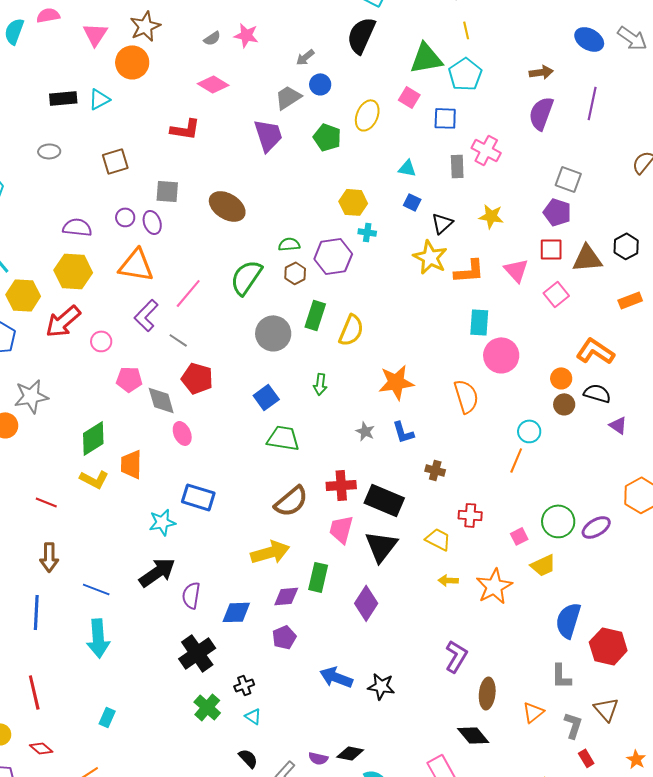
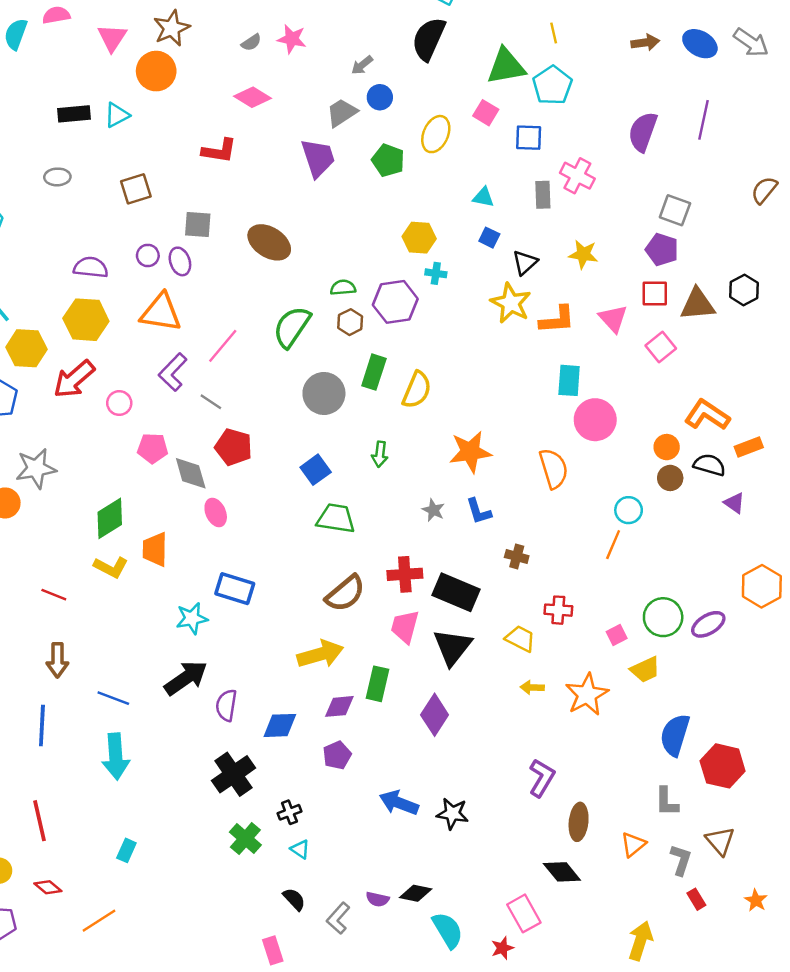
brown arrow: (541, 72) -> (645, 42), moved
orange rectangle: (630, 300) -> (749, 447), moved

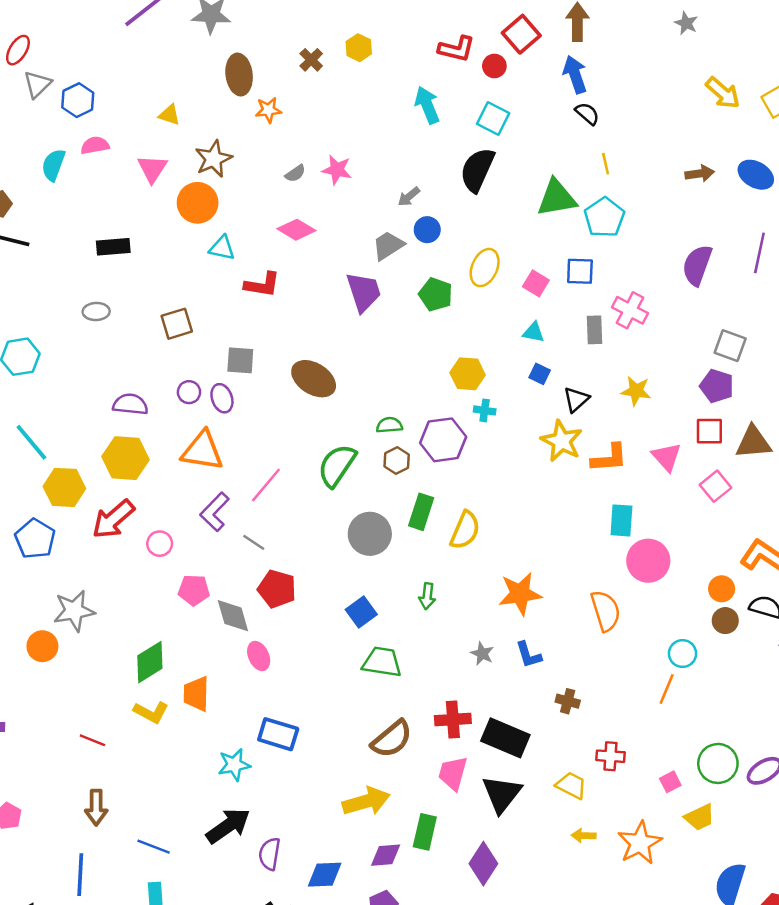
pink square: (486, 113) -> (536, 283), moved
cyan triangle: (117, 115) -> (222, 248), moved, turned 40

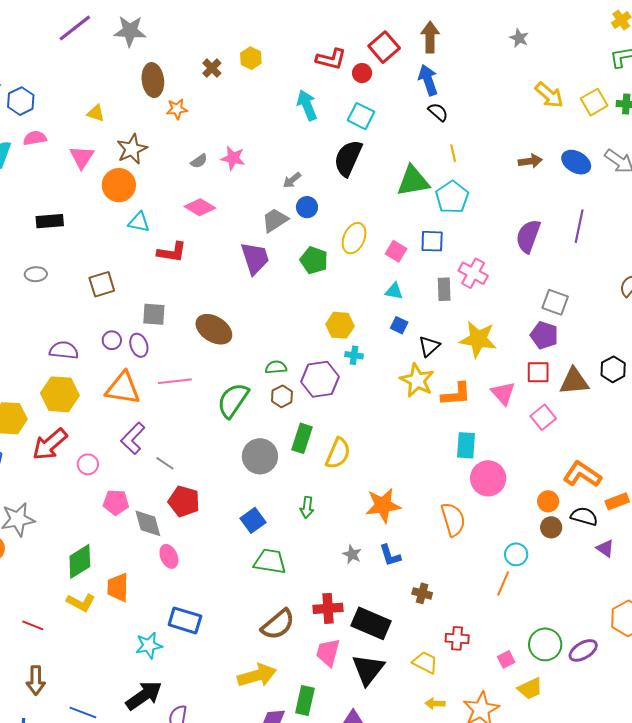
yellow star: (636, 391) -> (478, 339), size x1.5
pink line: (266, 485) -> (175, 381), moved, turned 44

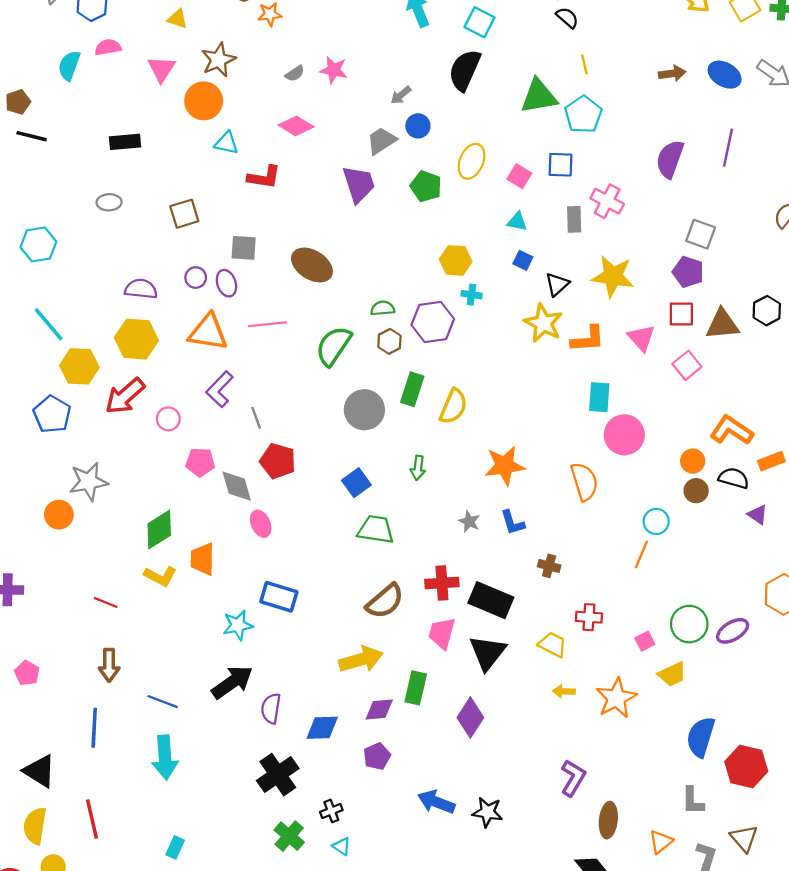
gray line: (165, 463) -> (256, 418), turned 36

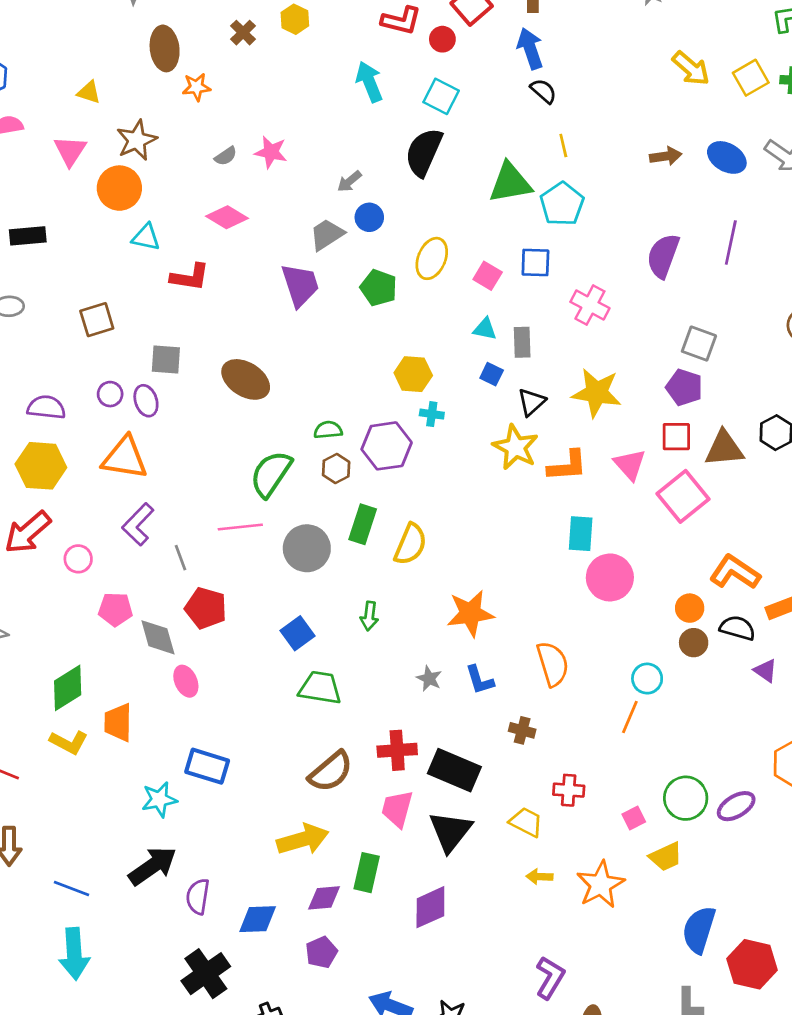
gray rectangle: (574, 219) -> (522, 342), moved
pink line: (267, 324) -> (240, 527), moved
pink square: (687, 365) -> (683, 496), size x1.5
orange semicircle: (584, 482) -> (553, 664), moved
purple diamond: (470, 718) -> (430, 907), turned 33

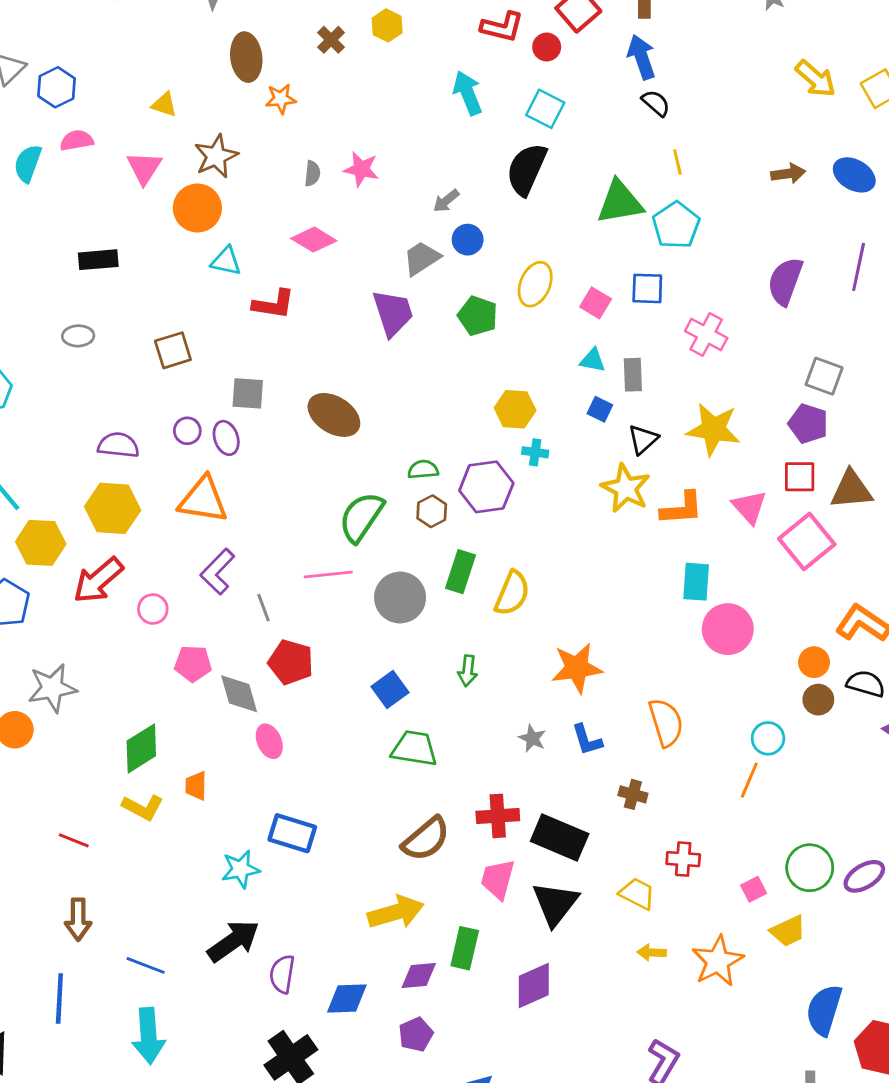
gray semicircle: (226, 156) -> (312, 173), turned -50
orange trapezoid: (118, 722) -> (196, 786), size x0.7

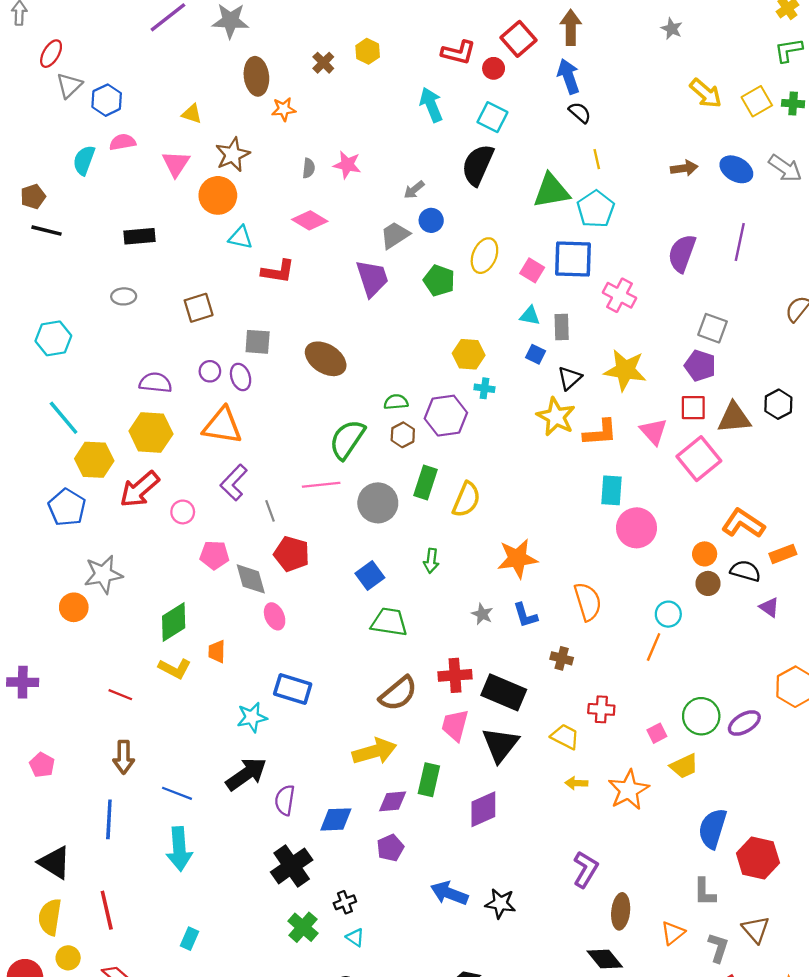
blue square: (647, 288) -> (573, 259), size x1.5

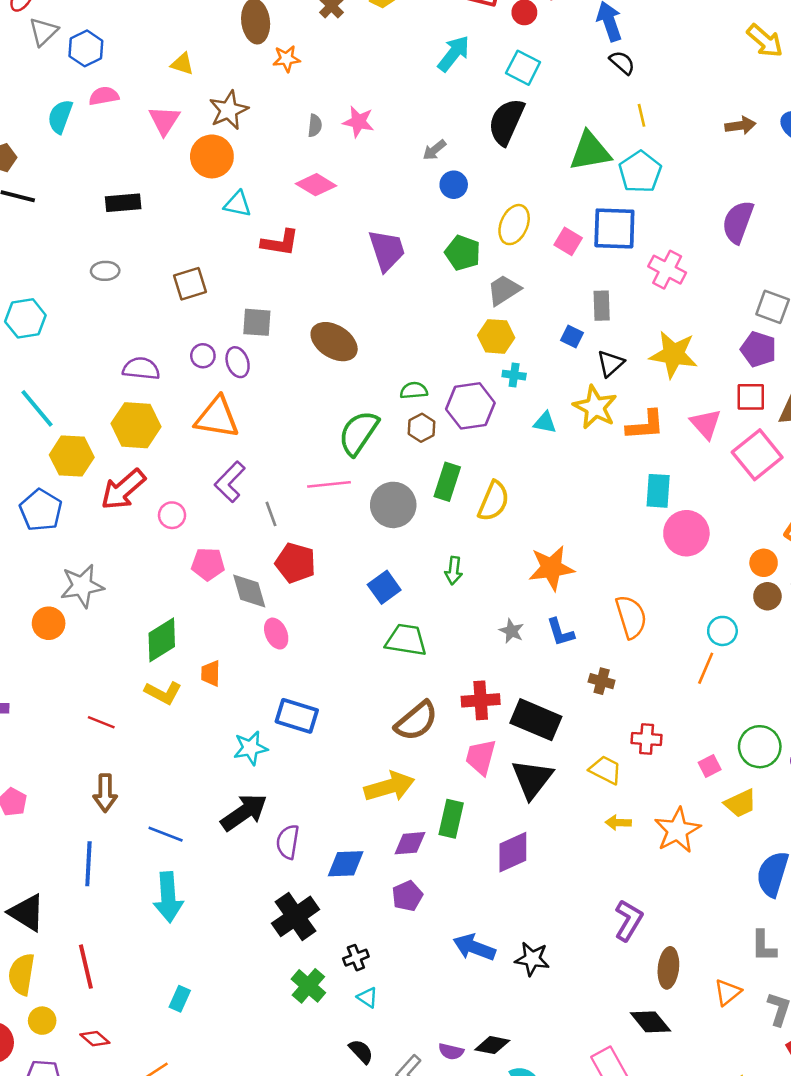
cyan arrow: (431, 105) -> (454, 54), turned 60
gray trapezoid: (395, 235) -> (504, 290), moved
cyan triangle: (530, 316) -> (545, 423), moved

